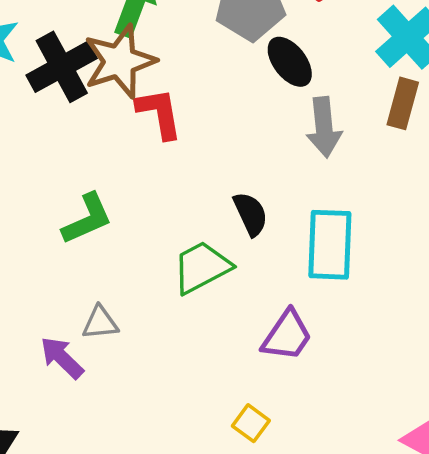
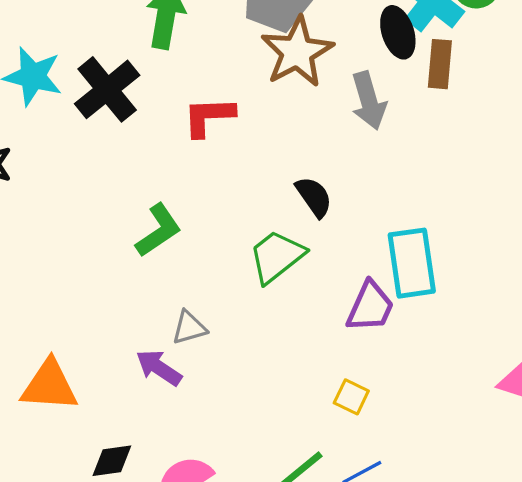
brown star: (120, 61) -> (297, 52), moved
black ellipse: (290, 62) -> (398, 32), moved, turned 30
red L-shape: (159, 113) -> (209, 117), turned -72
cyan rectangle: (330, 245) -> (412, 263), moved

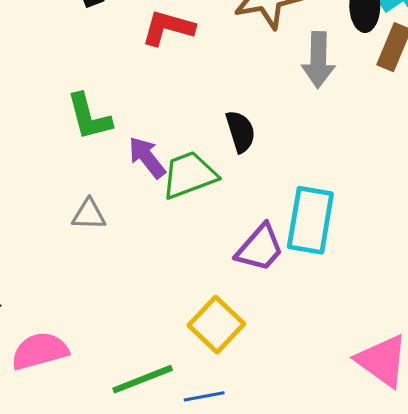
green L-shape: (158, 230) -> (89, 117), turned 92
purple arrow: (159, 368) -> (147, 157), moved
yellow square: (351, 397) -> (216, 325), size x1.6

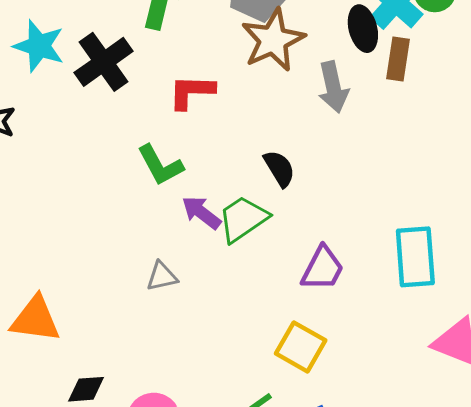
green L-shape: (89, 117) -> (160, 165), moved
cyan rectangle: (310, 220) -> (415, 257), moved

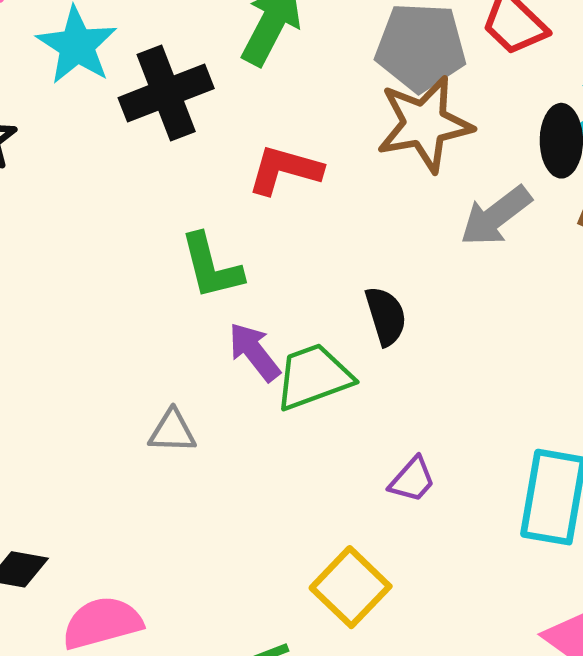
gray arrow: (333, 87) -> (496, 216), turned 51
purple trapezoid: (323, 269) -> (412, 480), size x0.7

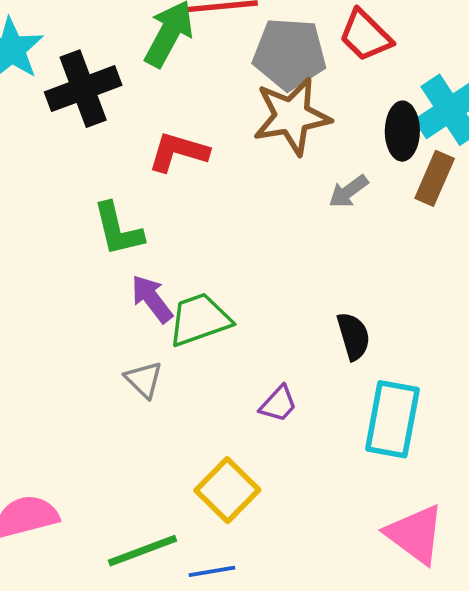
gray arrow: (496, 216) -> (349, 191), size x0.7
black semicircle: (386, 316) -> (353, 336), moved
gray triangle: (172, 431) -> (144, 379), moved, turned 42

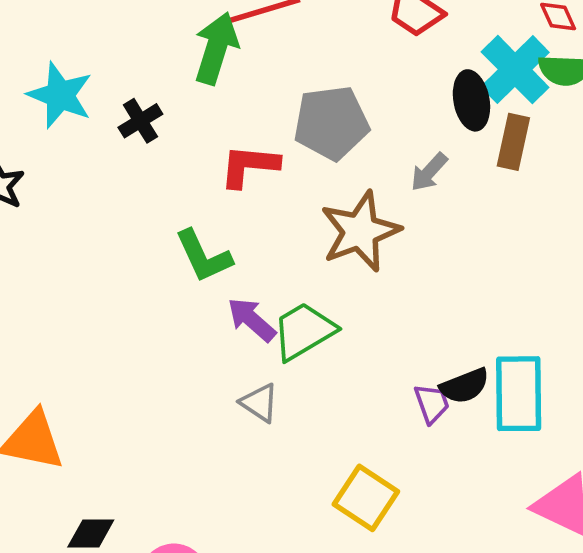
gray pentagon: (289, 54) -> (331, 123), moved
black cross: (83, 89) -> (140, 121), size x0.6
brown star: (292, 116) -> (360, 231), moved
black semicircle: (353, 336) -> (465, 386), moved, turned 96
purple trapezoid: (278, 404) -> (432, 404), moved, turned -51

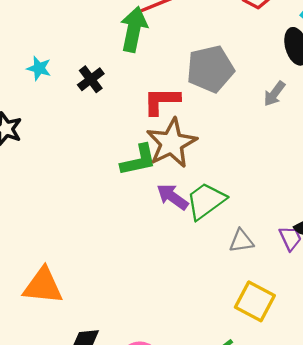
cyan star: (60, 95) -> (39, 68), size x0.6
brown star: (360, 231) -> (172, 143), moved
green L-shape: (203, 256) -> (139, 160), turned -72
gray triangle: (259, 403) -> (241, 241), moved, turned -36

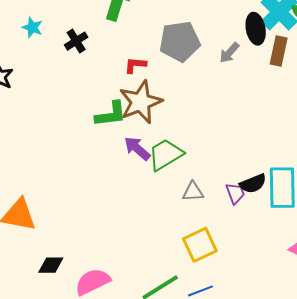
gray arrow: (274, 94) -> (229, 53), moved
red L-shape: (162, 101) -> (135, 65), size x0.7
yellow square: (255, 301) -> (200, 245), turned 32

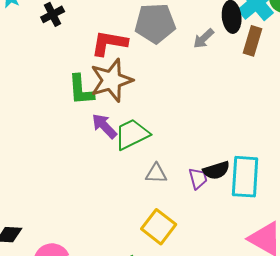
red L-shape: (135, 65) -> (109, 43), size x1.6
green L-shape: (111, 114) -> (81, 90), turned 88
yellow square: (200, 245) -> (159, 227), turned -32

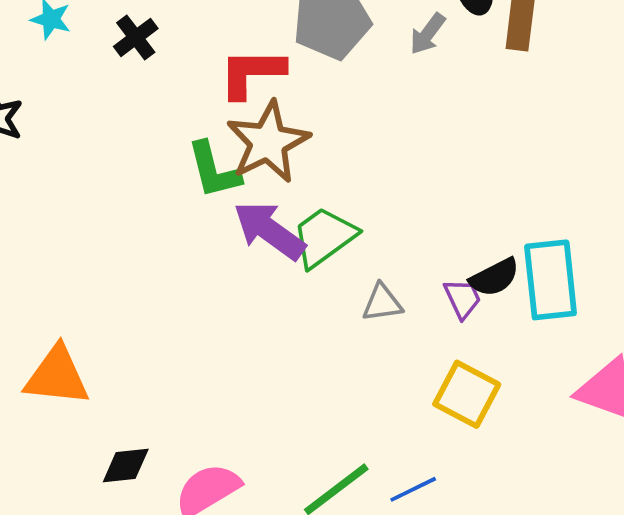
purple arrow: (104, 126) -> (269, 230), size x1.4
yellow square: (159, 227) -> (467, 394), moved

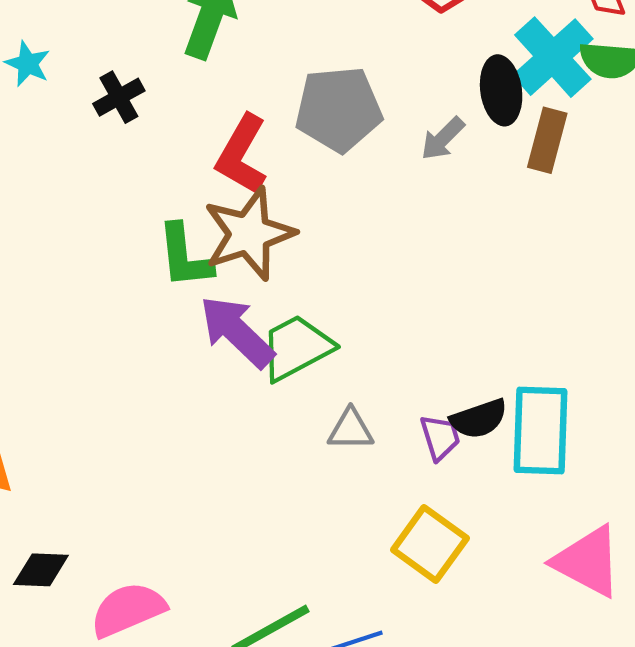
red L-shape: (252, 73) -> (242, 155), turned -68

